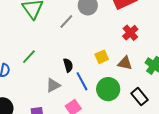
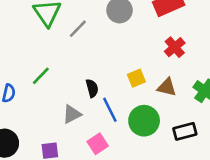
gray line: (66, 22) -> (78, 29), moved
black rectangle: (139, 97) -> (185, 131), turned -66

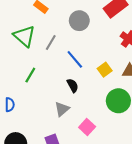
green line: (41, 76) -> (30, 75), moved
blue line: (110, 110) -> (75, 59), moved

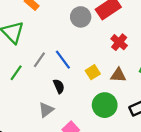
gray circle: (79, 21) -> (81, 17), moved
gray line: (51, 42) -> (39, 60), moved

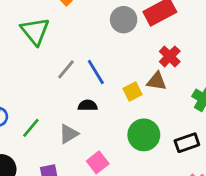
green line: (16, 73) -> (31, 128), moved
brown triangle: (118, 75) -> (157, 81), moved
black semicircle: (59, 86) -> (88, 105), turned -72

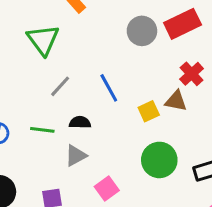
gray line: (66, 69) -> (60, 86), moved
black semicircle: (88, 105) -> (80, 122), moved
green line: (31, 128) -> (42, 130), moved, turned 55

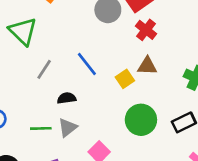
red cross: (192, 74) -> (146, 30), moved
green line: (42, 130) -> (41, 128), moved

